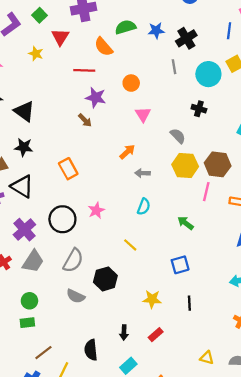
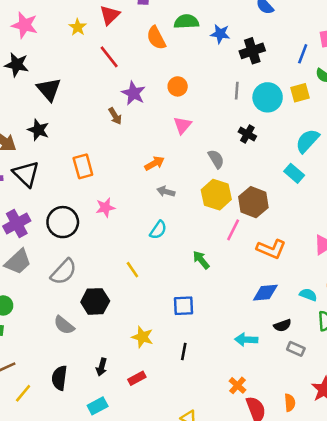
gray line: (174, 67) -> (237, 91), moved
red line: (84, 70) -> (109, 57), moved, turned 36
pink star: (96, 210) -> (105, 208), moved
gray semicircle: (76, 296) -> (64, 325), moved

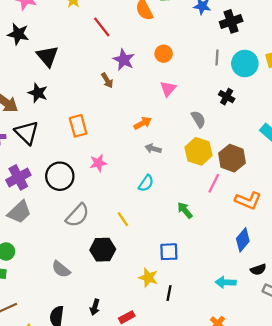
gray semicircle: (64, 272) -> (77, 215), moved
blue diamond: (265, 293) -> (243, 240), turned -45
black hexagon: (95, 301) -> (103, 250), moved
yellow star: (142, 337) -> (148, 278), moved

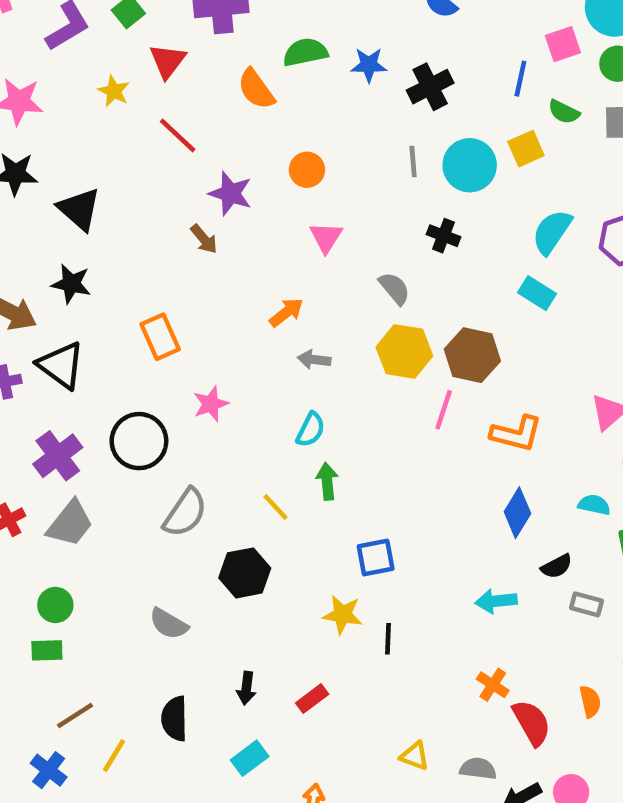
green arrow: (185, 210) -> (327, 481), moved, turned 42

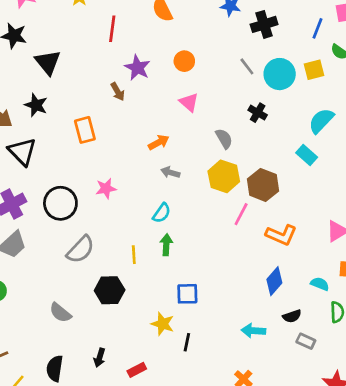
red line: (178, 135) -> (112, 29), turned 45
gray line: (413, 161) -> (247, 66), turned -42
pink triangle: (326, 237) -> (189, 102), turned -30
orange rectangle: (160, 337) -> (85, 130), moved
yellow line: (275, 507) -> (134, 255), turned 30

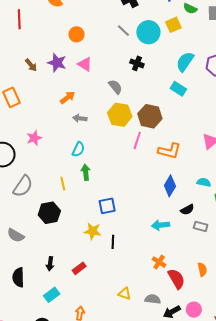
purple star: (137, 68) -> (57, 63), moved

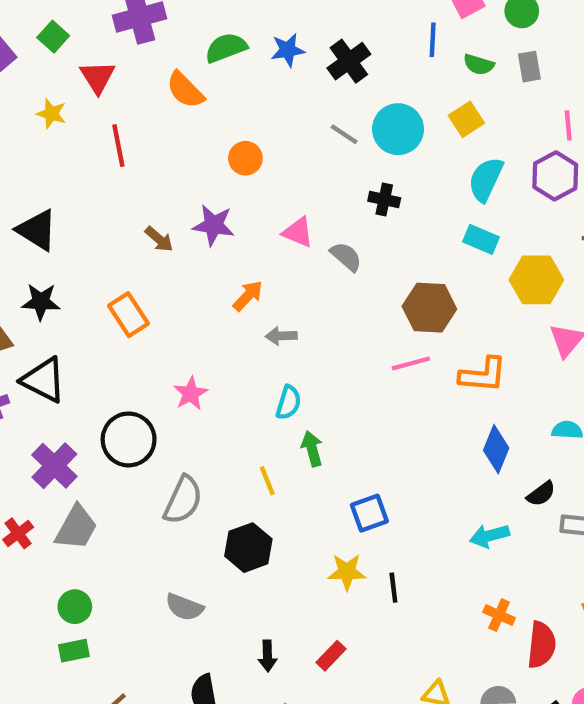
yellow square: (173, 25) -> (466, 119), moved
pink triangle: (85, 64) -> (298, 232), moved
yellow hexagon: (120, 115) -> (536, 280), moved
pink line: (137, 140) -> (411, 363), turned 66
red semicircle: (176, 279) -> (542, 645), turned 45

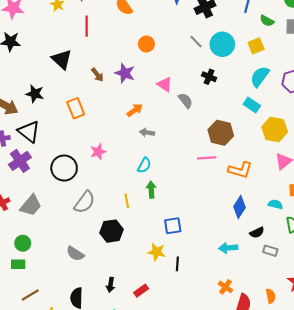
black triangle: (37, 230) -> (62, 59), moved
purple cross: (54, 466) -> (20, 161), moved

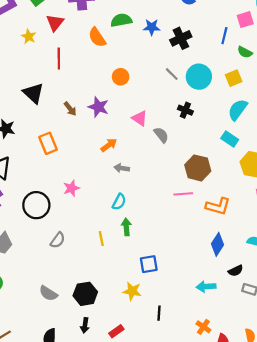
gray semicircle: (85, 202) -> (58, 240), size x0.7
black hexagon: (112, 231) -> (85, 294), moved
black line: (177, 264) -> (159, 313), moved

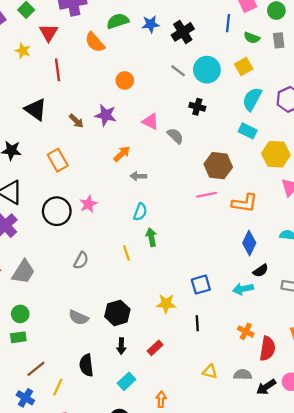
black circle: (36, 205) -> (57, 211), moved
blue square: (149, 264) -> (201, 285), moved
black semicircle: (236, 271) -> (261, 271), moved

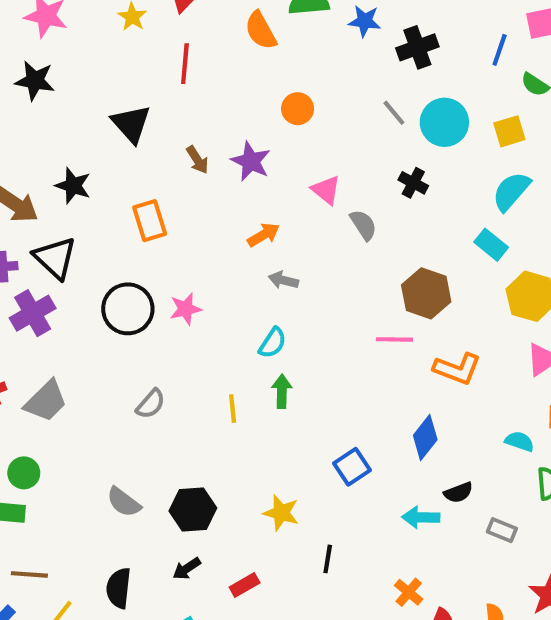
blue diamond: (249, 243) -> (425, 437), moved
blue square: (201, 285) -> (352, 467), moved, turned -30
black arrow: (121, 346) -> (187, 569), turned 42
brown line: (36, 369) -> (29, 574), turned 30

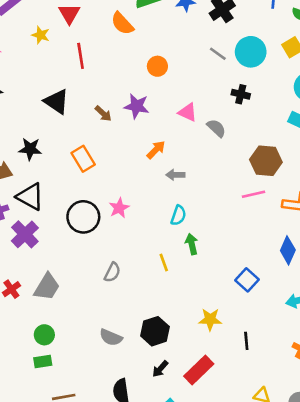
red rectangle: (245, 585) -> (199, 370), size x1.6

